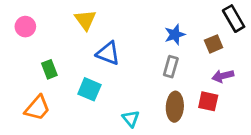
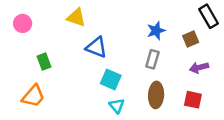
yellow triangle: (85, 20) -> (76, 18), turned -36
cyan square: (89, 89) -> (111, 79), moved
red square: (208, 101) -> (193, 100), moved

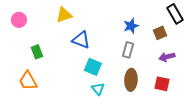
yellow triangle: (76, 18) -> (64, 15), turned -36
orange trapezoid: (33, 96) -> (28, 81), turned 110

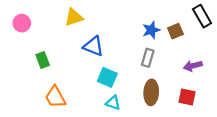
brown square: (160, 33) -> (175, 31), moved
orange trapezoid: (28, 81) -> (55, 97), moved
cyan triangle: (98, 89) -> (113, 103), turned -32

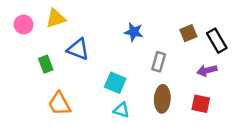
black rectangle: (202, 16) -> (217, 41), moved
yellow triangle: (74, 17) -> (56, 18), moved
blue star: (151, 30) -> (134, 32), moved, turned 30
blue triangle: (93, 46) -> (78, 49), moved

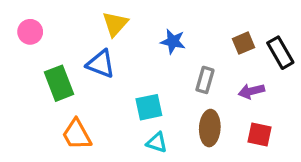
yellow triangle: (56, 18) -> (115, 24), moved, turned -30
green rectangle: (46, 64) -> (59, 83), size x1.5
purple arrow: (207, 70) -> (251, 91), moved
cyan square: (115, 83) -> (149, 107), turned -35

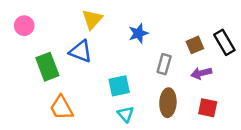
blue star: (173, 41) -> (138, 33), turned -30
brown square: (243, 43) -> (195, 45), moved
cyan triangle: (157, 142) -> (126, 114), turned 30

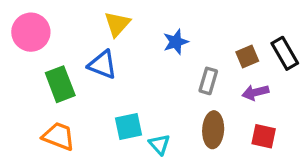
pink circle: (24, 26) -> (31, 32), size x1.5
cyan square: (119, 86) -> (129, 126), moved
orange trapezoid: (61, 108) -> (59, 136), moved, turned 140

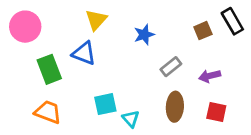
black rectangle: (285, 53) -> (232, 21), moved
brown square: (247, 57) -> (203, 31), moved
gray rectangle: (208, 81) -> (171, 67), turned 35

